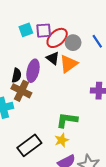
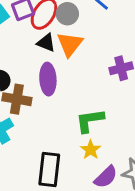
purple ellipse: (33, 71) -> (48, 79), moved
black rectangle: (29, 145) -> (49, 170), turned -30

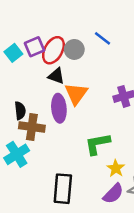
orange triangle: (70, 44) -> (76, 94), moved
yellow star: (91, 150) -> (116, 168), moved

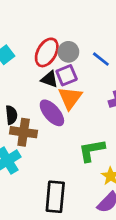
blue line: (103, 38) -> (101, 59), moved
purple square: (35, 47) -> (67, 75), moved
purple ellipse: (59, 108) -> (52, 113), turned -36

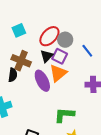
purple square: (67, 75) -> (60, 56), turned 35
black triangle: (49, 79) -> (47, 56), turned 40
brown cross: (24, 132) -> (21, 61), moved

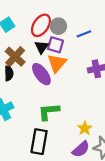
blue line: (87, 51) -> (84, 34), turned -64
brown cross: (21, 61) -> (15, 57), turned 30
green L-shape: (64, 115) -> (49, 112), moved

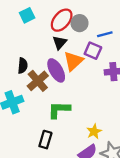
purple square: (55, 45) -> (93, 51), moved
brown cross: (15, 57) -> (38, 81), moved
black rectangle: (39, 142) -> (45, 140), size x0.7

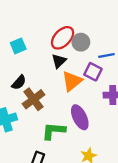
cyan square: (27, 15) -> (18, 46), moved
black semicircle: (23, 66) -> (19, 82), turned 32
purple ellipse: (56, 70) -> (80, 117), moved

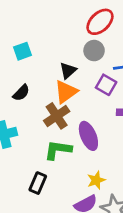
red ellipse: (63, 38) -> (100, 22), moved
orange triangle: (72, 81) -> (66, 92), moved
brown cross: (34, 99) -> (57, 116), moved

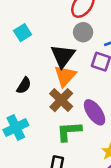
cyan square: (23, 51) -> (23, 33), moved
black triangle: (68, 71) -> (63, 56), size x1.5

